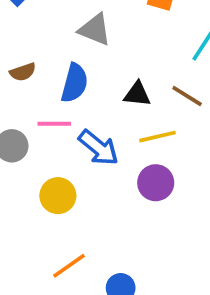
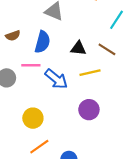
purple circle: (156, 183) -> (89, 110), moved
yellow circle: (58, 196) -> (33, 118), moved

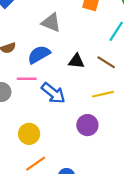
blue semicircle: (42, 42) -> (39, 55), turned -135
yellow line: (90, 73) -> (103, 94), moved

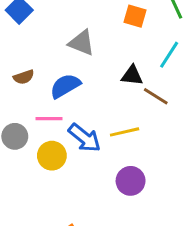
black triangle: (76, 61) -> (132, 76), moved
yellow line: (103, 94) -> (125, 132), moved
yellow circle: (29, 134) -> (52, 156), moved

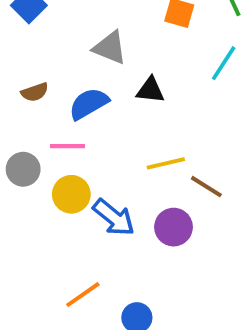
black triangle: (132, 76) -> (150, 90), moved
brown line: (156, 96) -> (206, 187), moved
blue arrow: (85, 138) -> (114, 217), moved

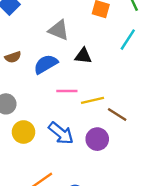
pink line: (67, 146) -> (67, 91), moved
yellow circle: (71, 194) -> (23, 132), moved

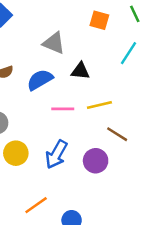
yellow line: (93, 100) -> (99, 105), moved
blue arrow: (61, 133) -> (56, 154), turned 80

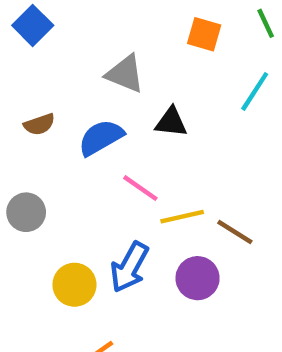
yellow line: (99, 105) -> (182, 217), moved
pink line: (63, 109) -> (140, 188), turned 35
yellow circle: (16, 153) -> (74, 285), moved

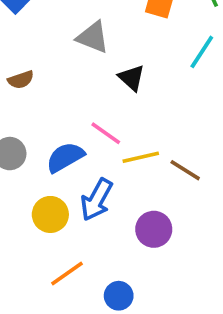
black triangle: (171, 122) -> (132, 78), turned 36
blue semicircle: (101, 138) -> (65, 157), moved
purple circle: (198, 278) -> (154, 229), moved

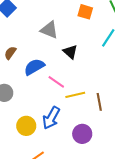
brown semicircle: (21, 80) -> (10, 53), turned 144
blue semicircle: (65, 157) -> (34, 67), moved
brown line: (185, 170) -> (99, 102), turned 48

